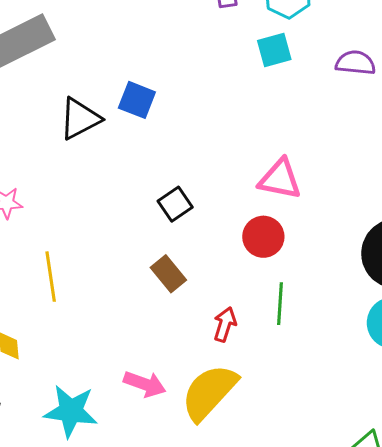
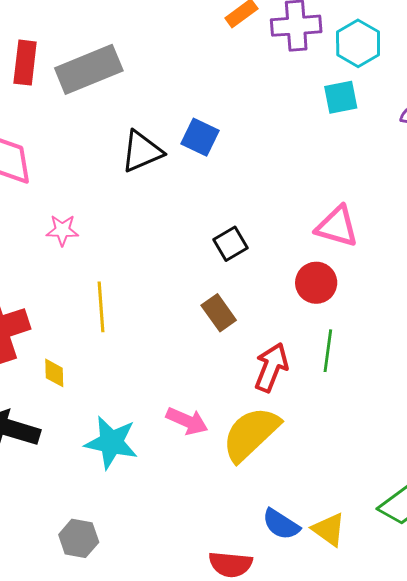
red arrow: (225, 324) -> (271, 367), size x1.4

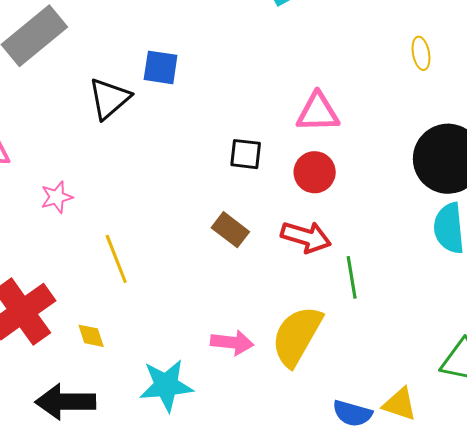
black square: (230, 244) -> (246, 154), moved, turned -36
green line: (328, 351) -> (352, 277), moved
red arrow: (271, 367) -> (306, 237), moved, turned 102

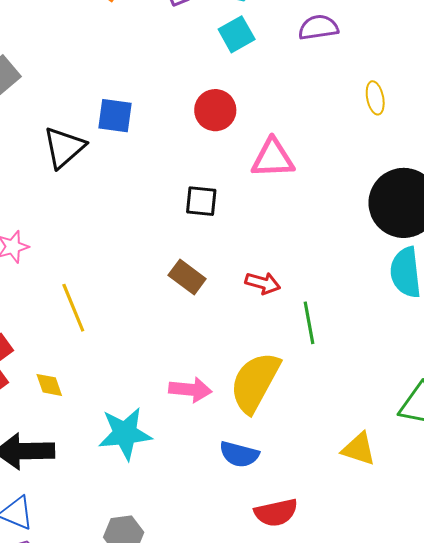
red circle: (315, 172) -> (215, 110), moved
red arrow: (306, 237) -> (263, 283), size x0.7
blue semicircle: (352, 413) -> (239, 454), moved

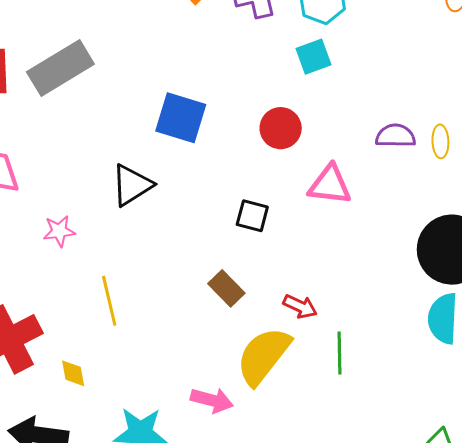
purple semicircle: (318, 27) -> (395, 136), moved
blue square: (115, 116) -> (181, 118), size x1.4
black triangle: (64, 147) -> (132, 185), moved
yellow semicircle: (255, 382) -> (263, 356), moved

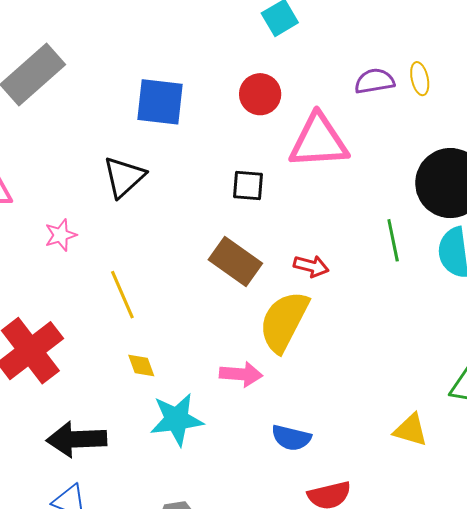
pink triangle: (330, 185) -> (319, 141), size x1.4
brown rectangle: (226, 288) -> (235, 262), size x1.4
green line: (339, 353) -> (393, 240), moved
yellow diamond: (73, 373) -> (141, 366), moved

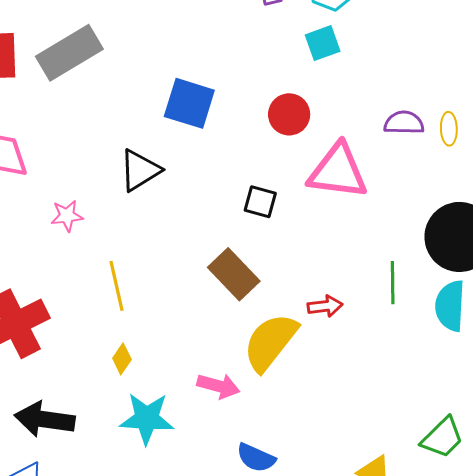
red arrow: (311, 266) -> (325, 306), moved, turned -32
yellow diamond: (141, 366) -> (122, 359), turned 44

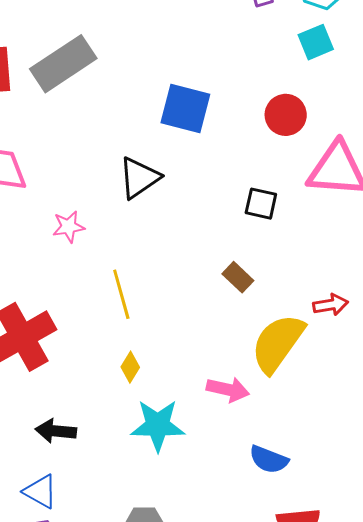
brown rectangle: (234, 274) -> (238, 277), size x0.6
black arrow: (45, 419) -> (56, 431), size x0.7

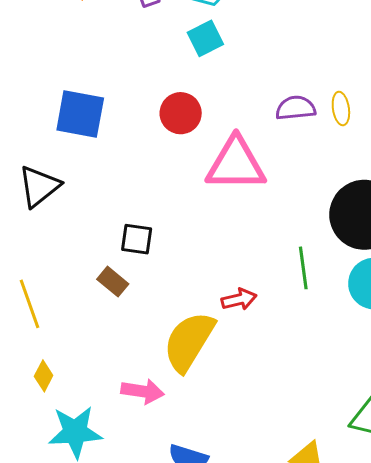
black square: (261, 204) -> (137, 239), moved
brown rectangle: (238, 277) -> (113, 282), moved

